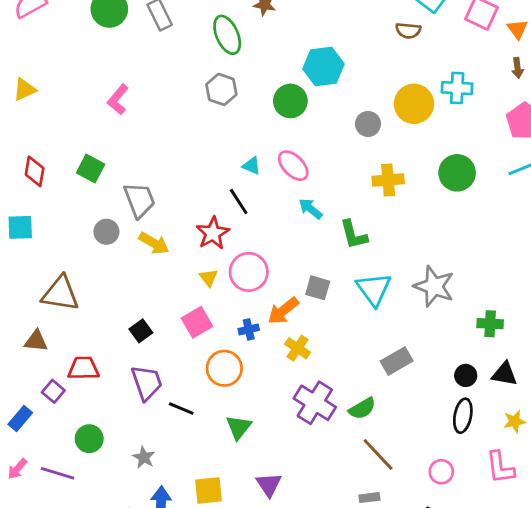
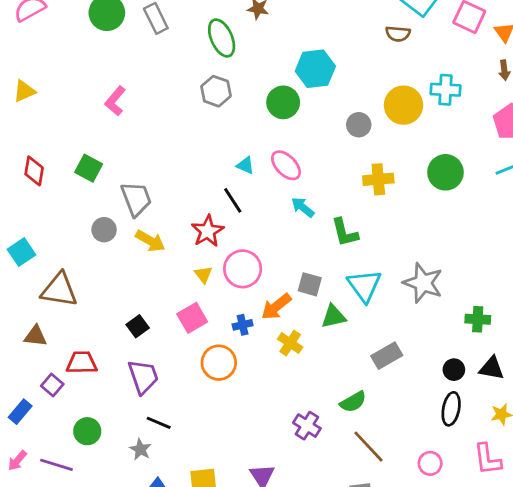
cyan square: (20, 227) -> (21, 252), moved, turned -32
purple cross: (315, 403) -> (307, 426), moved, size x0.7
black line: (181, 409) -> (159, 423), moved
green triangle: (239, 427) -> (334, 316), moved, turned 40

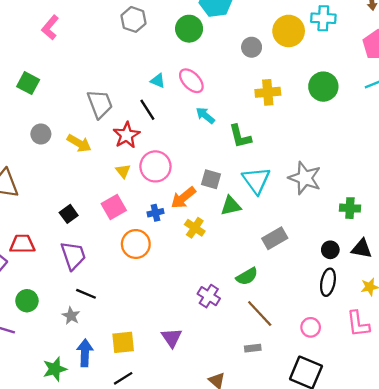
gray trapezoid: (136, 199) -> (100, 104), moved

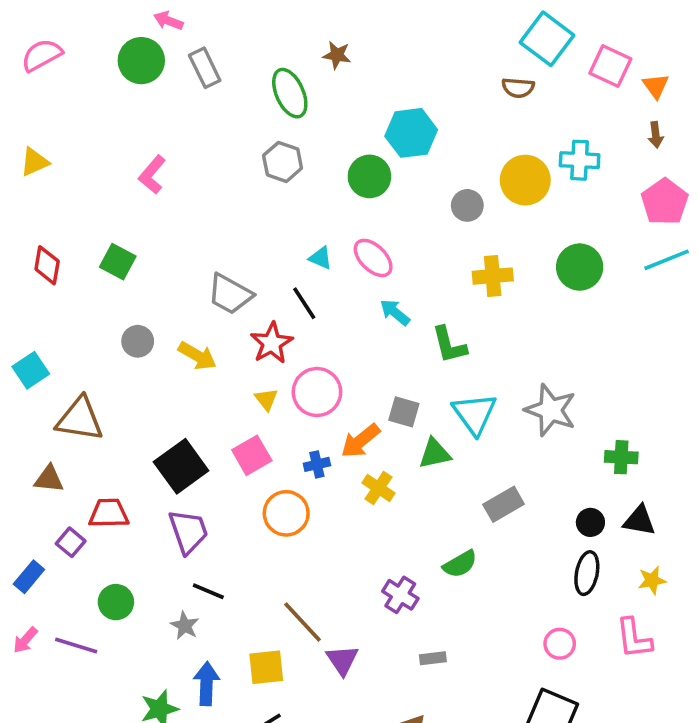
gray trapezoid: (100, 104) -> (230, 294), turned 140
black square: (69, 214) -> (181, 466), size x1.8
brown line: (260, 313) -> (302, 622), moved
gray rectangle: (253, 348) -> (433, 658), moved

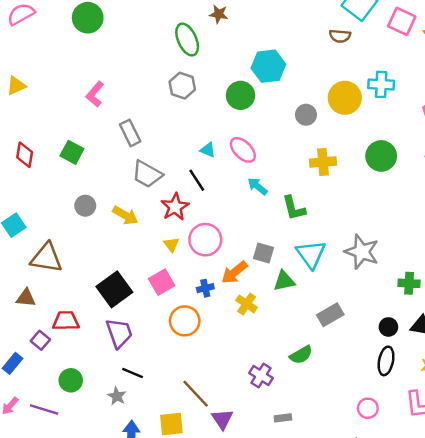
gray rectangle: (205, 68) -> (130, 133), moved

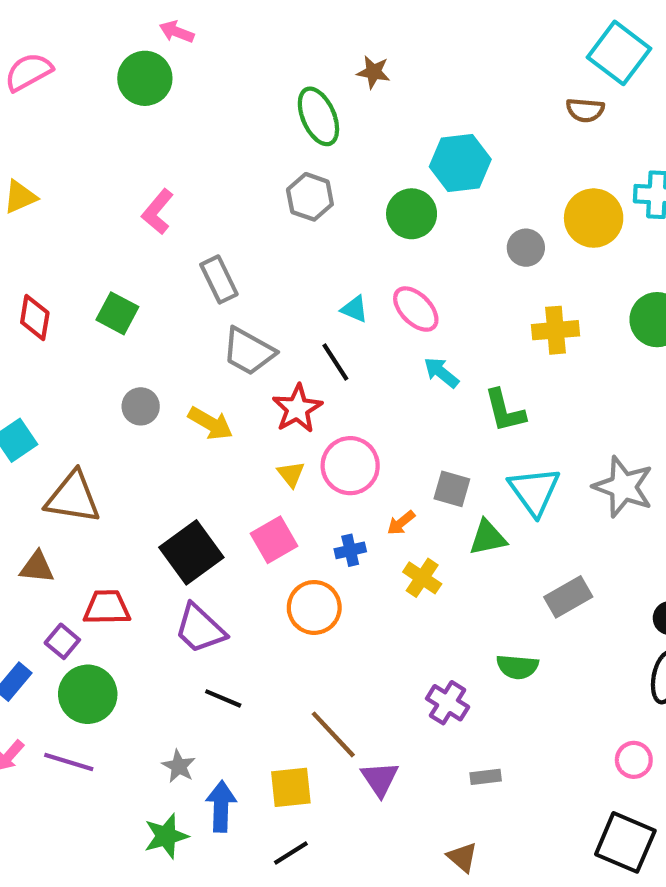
orange arrow: (234, 272) -> (401, 523), size x0.6
purple trapezoid: (119, 333) -> (200, 629), turned 152
green semicircle: (301, 355) -> (517, 667), turned 35
green circle: (71, 380) -> (88, 694), moved, size x1.4
gray star: (117, 396) -> (179, 766), moved

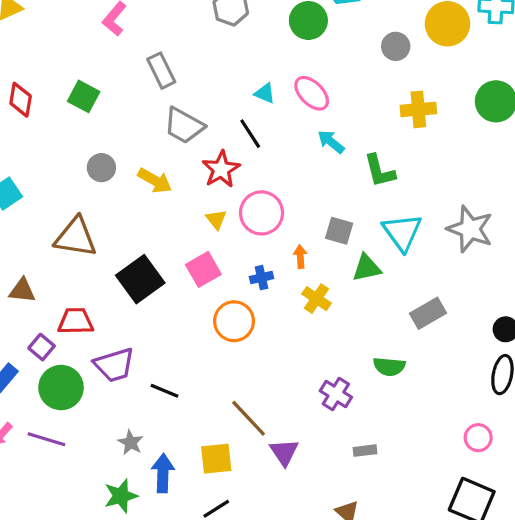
brown triangle: (73, 497) -> (76, 237), moved
orange arrow: (401, 523) -> (300, 257), turned 125
purple trapezoid: (200, 629) -> (114, 365), moved, turned -60

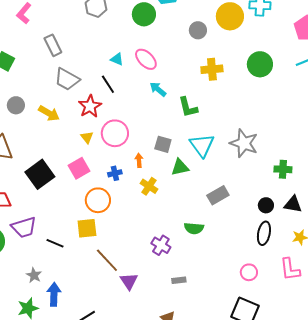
yellow square: (216, 459) -> (87, 228), moved

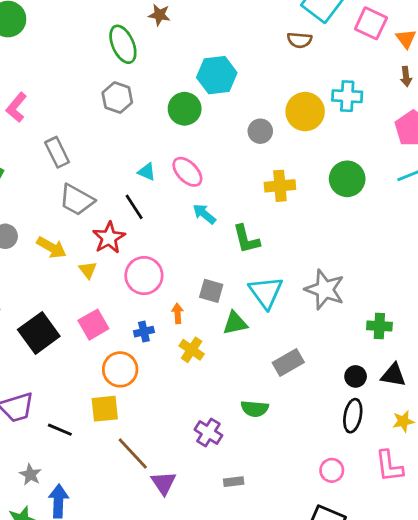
yellow triangle: (87, 137) -> (88, 270), moved

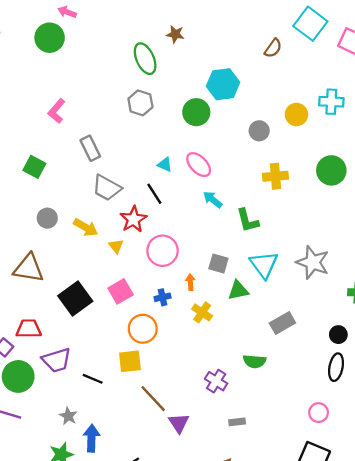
brown semicircle: (300, 40) -> (273, 48), moved, turned -60
yellow circle: (305, 112) -> (296, 115), size x0.7

